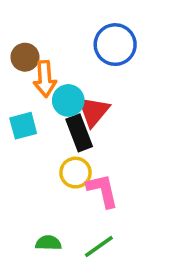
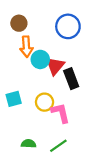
brown circle: (25, 57) -> (19, 23), moved
cyan square: (23, 126) -> (14, 99), moved
black rectangle: (79, 133) -> (71, 79), moved

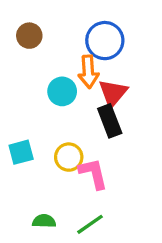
orange arrow: (26, 47) -> (88, 72), moved
red triangle: (55, 66) -> (113, 93), moved

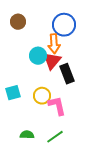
red triangle: (113, 93) -> (52, 61), moved

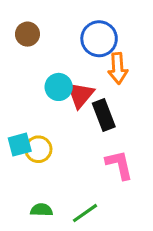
orange arrow: (54, 44) -> (118, 68), moved
yellow circle: (42, 96) -> (38, 149), moved
pink L-shape: (57, 106) -> (119, 165), moved

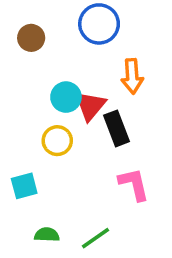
blue circle: (99, 39) -> (99, 24), moved
cyan square: (20, 145) -> (24, 186), moved
yellow circle: (38, 149) -> (57, 141), moved

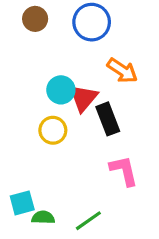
brown circle: (31, 38) -> (35, 19), moved
orange arrow: (132, 76) -> (122, 71), turned -52
cyan square: (24, 186) -> (22, 203), moved

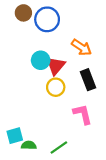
blue circle: (92, 22) -> (47, 19), moved
black rectangle: (108, 119) -> (88, 80), moved
yellow circle: (53, 130) -> (56, 87), moved

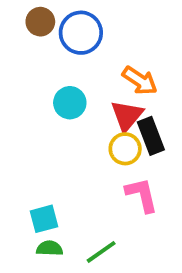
red triangle: (56, 66) -> (127, 116), moved
yellow circle: (56, 87) -> (125, 149), moved
cyan square: (15, 136) -> (44, 219), moved

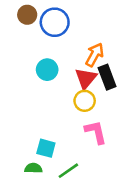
orange arrow: (140, 81) -> (95, 55), turned -95
black rectangle: (151, 136) -> (107, 77), moved
cyan square: (44, 219) -> (46, 148), moved, turned 30

